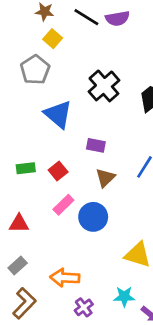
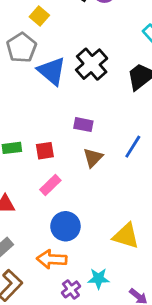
blue triangle: (58, 114) -> (52, 71), moved
red square: (58, 171) -> (45, 151), turned 30
blue circle: (93, 217) -> (65, 226), moved
cyan star: (124, 297) -> (98, 278), moved

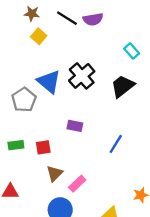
gray pentagon: (22, 48) -> (24, 100), moved
brown triangle: (93, 158) -> (55, 173), moved
pink rectangle: (50, 185) -> (77, 184), moved

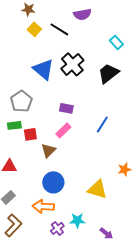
black line: (67, 18) -> (59, 29), moved
gray pentagon: (24, 100) -> (21, 101), moved
red square: (43, 147) -> (30, 134), moved
pink rectangle: (77, 184) -> (63, 130), moved

